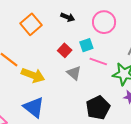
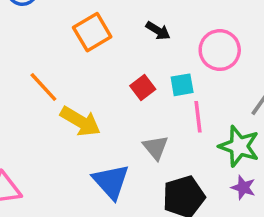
pink line: (98, 62) -> (198, 117), turned 54
gray triangle: (74, 73) -> (156, 147), moved
blue triangle: (34, 107) -> (111, 182), moved

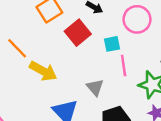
red square: (143, 88) -> (78, 33), moved, size x1.5

